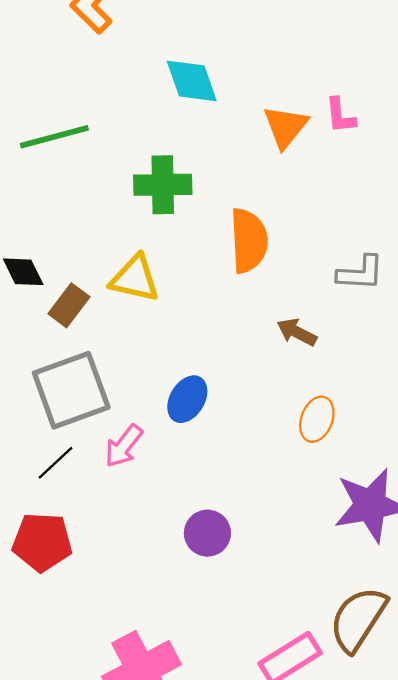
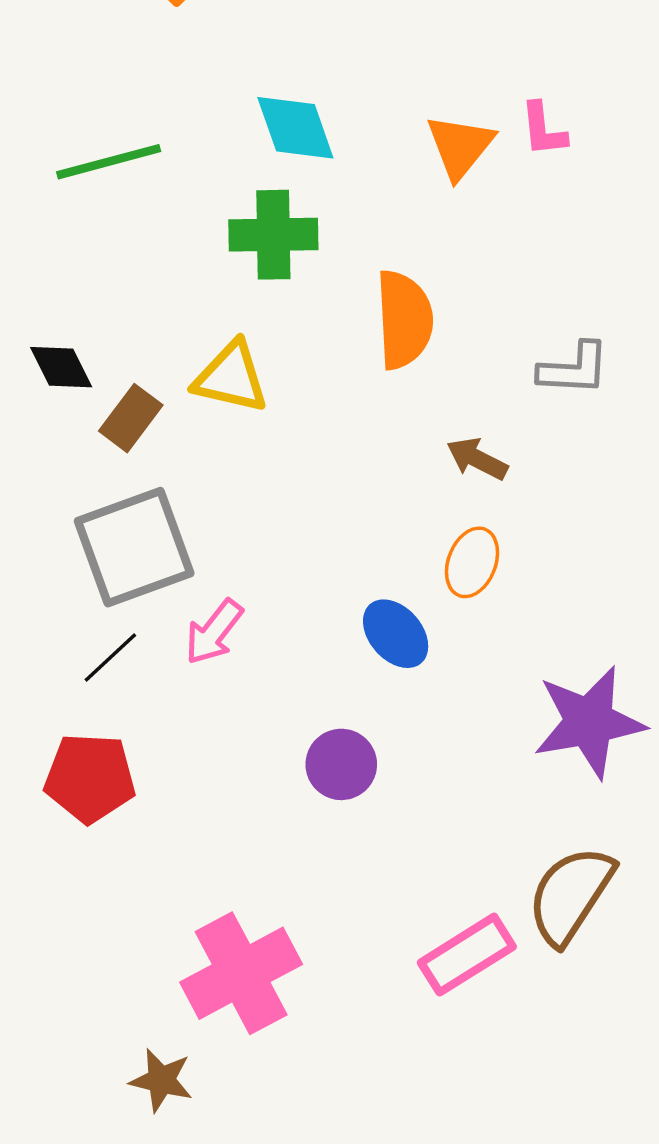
cyan diamond: (192, 81) -> (295, 128), moved
blue ellipse: (187, 399) -> (396, 634), moved, turned -72
orange ellipse: (317, 419) -> (472, 562), moved

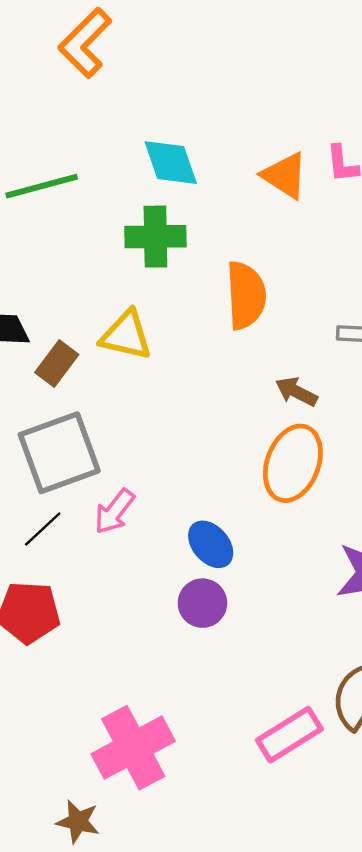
orange triangle: (460, 146) -> (285, 176), turned -36
orange ellipse: (472, 562) -> (293, 463), size x1.6
blue ellipse: (396, 634) -> (211, 544), moved

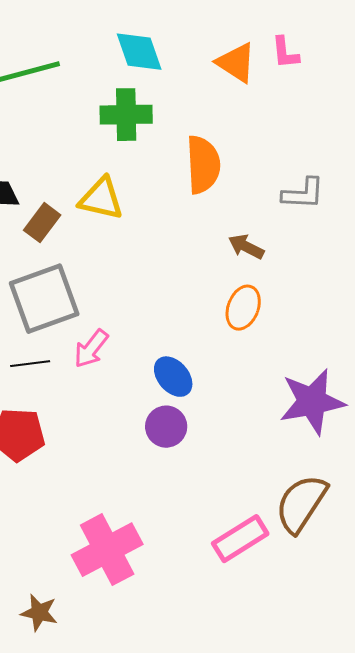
orange ellipse: (293, 463) -> (243, 308), size x0.7
black line: (43, 529) -> (30, 364), turned 36
brown star: (78, 822) -> (39, 613), moved

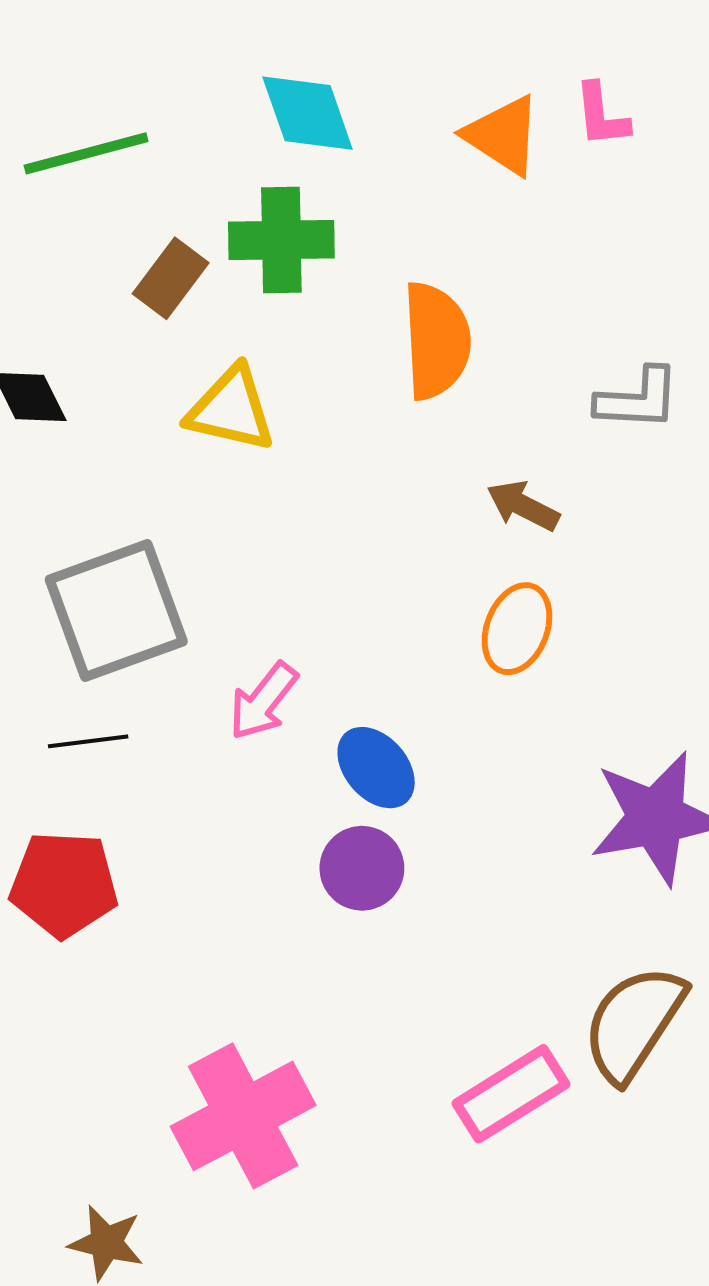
brown rectangle: (42, 223) -> (171, 278), moved
pink arrow: (91, 349) -> (263, 701), moved

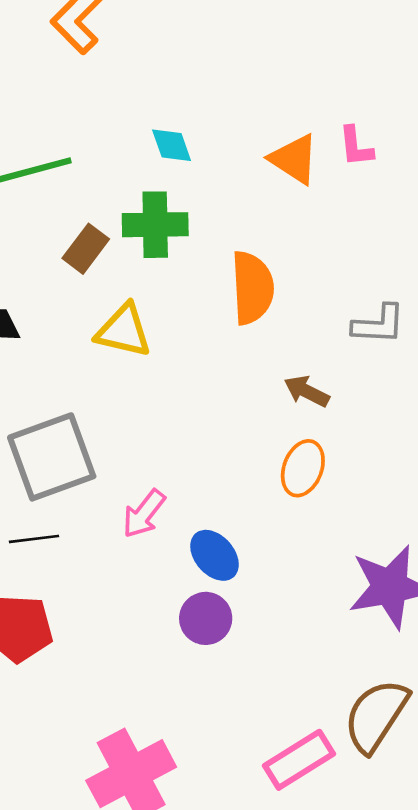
cyan diamond: (308, 113) -> (172, 145), size x0.7

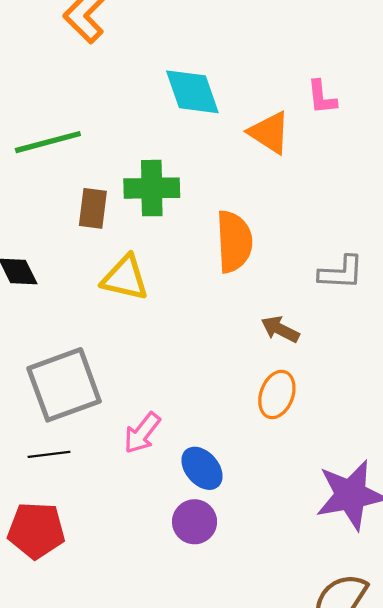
cyan diamond: (172, 145) -> (192, 92), moved, size x1.6
pink L-shape: (356, 146) -> (322, 97), moved
brown rectangle: (86, 249) -> (93, 208), turned -30

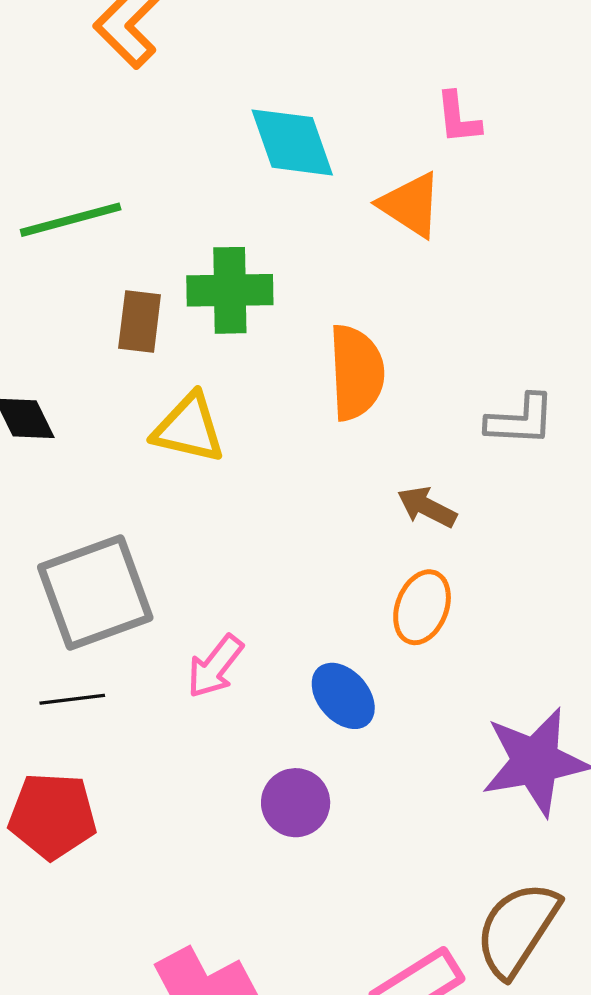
pink L-shape: (322, 97) -> (458, 118), moved
blue ellipse: (202, 468) -> (343, 696), moved

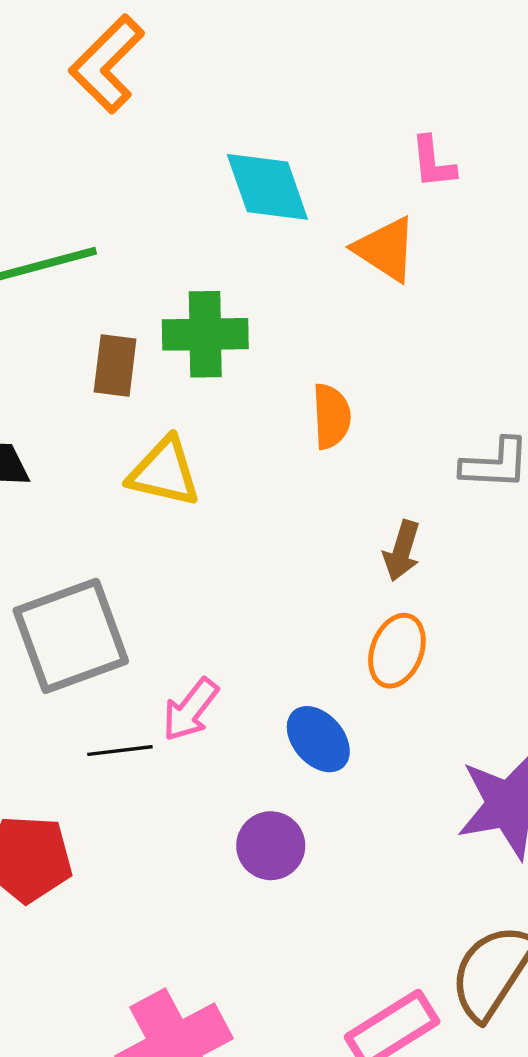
orange semicircle: (356, 372) -> (331, 416), size x0.7
brown arrow: (427, 507) -> (402, 551), turned -100
black line: (72, 699) -> (120, 751), moved

